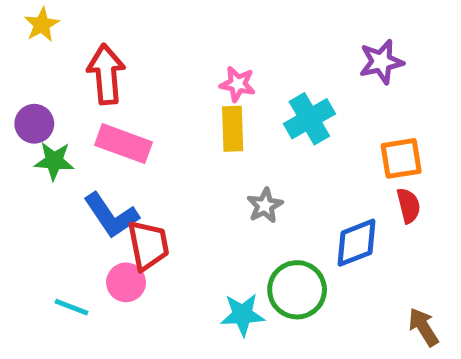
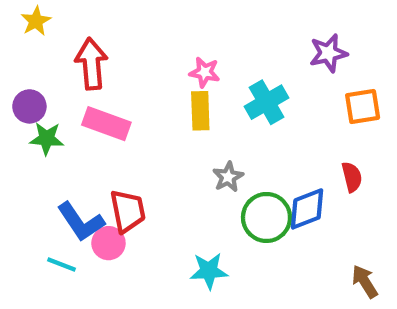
orange square: (401, 158) -> (363, 106), moved
blue L-shape: (111, 215) -> (81, 222), moved
green circle: (297, 290) -> (266, 217), moved

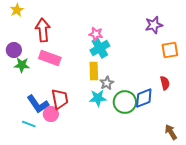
cyan cross: (266, 102) -> (100, 48), moved
yellow rectangle: (200, 111) -> (94, 71), moved
cyan star: (209, 271) -> (98, 98), moved

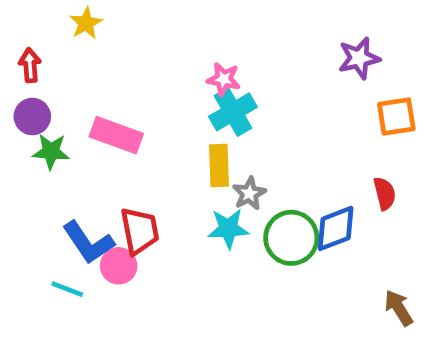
yellow star: (17, 10) -> (86, 23), moved
red arrow: (43, 30) -> (30, 65), moved, size x0.6

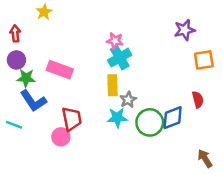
blue L-shape: (88, 242) -> (33, 101), moved
cyan line: (67, 289) -> (14, 125), moved

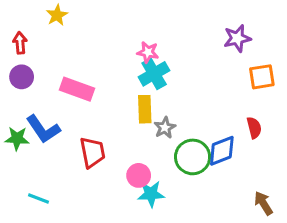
green star: (26, 78) -> (17, 138), moved
cyan star: (117, 118) -> (151, 194), moved
cyan line: (14, 125) -> (39, 199), moved
pink circle: (61, 137) -> (139, 175), moved

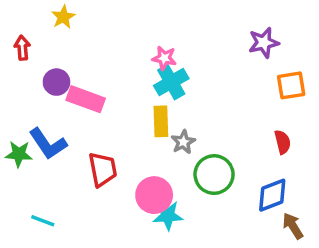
purple circle: (22, 77) -> (56, 82), moved
blue diamond: (222, 151) -> (272, 195), moved
pink circle: (139, 175) -> (154, 195), size x1.4

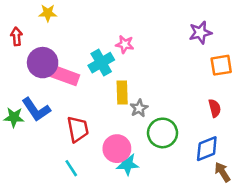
yellow star: (63, 17) -> (48, 13), turned 30
purple circle: (56, 82) -> (43, 63), size x1.5
cyan cross: (171, 82) -> (101, 63), moved
cyan line: (43, 221) -> (71, 168), moved, turned 36

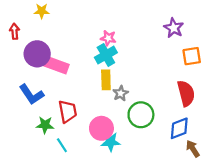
purple star: (200, 33) -> (174, 28), turned -30
cyan cross: (101, 63) -> (106, 55), moved
red semicircle: (215, 108) -> (186, 93), size x1.6
green star: (14, 117) -> (45, 125), moved

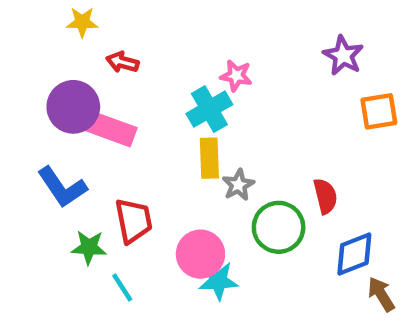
red arrow: (15, 31) -> (122, 62), moved, turned -70
pink star: (108, 38) -> (236, 76), moved
red semicircle: (186, 93) -> (325, 196), moved, size x0.7

